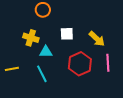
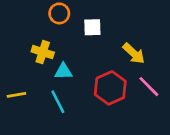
white square: (67, 34) -> (92, 27), moved
pink line: (108, 63) -> (149, 87), turned -42

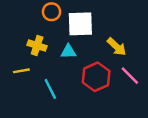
white square: (92, 27) -> (80, 24), size x1.6
cyan triangle: (63, 71) -> (68, 52), moved
yellow line: (16, 95) -> (21, 71), moved

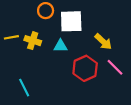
yellow line: (21, 71) -> (11, 37), moved
cyan line: (50, 89) -> (24, 88), moved

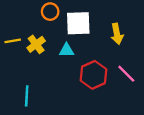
yellow cross: (33, 41) -> (36, 44), turned 35
yellow arrow: (103, 42) -> (117, 34), moved, turned 36
cyan line: (24, 88) -> (27, 96), turned 30

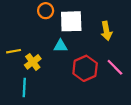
yellow line: (13, 41) -> (14, 51), moved
yellow cross: (36, 44) -> (33, 62), moved

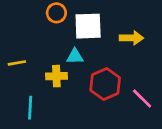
yellow arrow: (106, 31) -> (132, 38), turned -78
yellow cross: (33, 62) -> (56, 76), moved, turned 35
pink line: (115, 67) -> (142, 99), moved

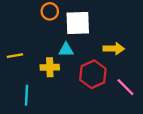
yellow arrow: (132, 38) -> (114, 49), moved

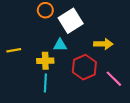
white square: (78, 23) -> (71, 21), turned -30
cyan line: (26, 95) -> (45, 83), moved

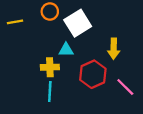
yellow arrow: (103, 44) -> (114, 49), turned 90
yellow line: (14, 50) -> (15, 22), moved

